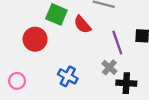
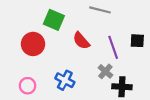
red semicircle: (82, 25) -> (81, 41), moved
pink circle: (17, 81) -> (28, 86), moved

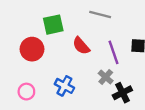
green square: (54, 20) -> (53, 25), turned -35
black cross: (122, 87) -> (122, 93), turned -30

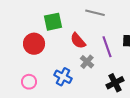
gray cross: (106, 77) -> (87, 62), moved

